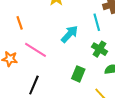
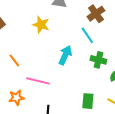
green rectangle: (78, 74) -> (88, 101), moved

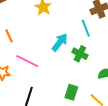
green cross: (98, 60) -> (80, 54), moved

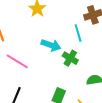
cyan arrow: (60, 42) -> (51, 45), turned 66

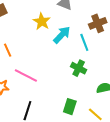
cyan arrow: (51, 45) -> (62, 35), moved, turned -60

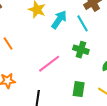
pink line: (26, 75) -> (49, 64), moved, turned -55

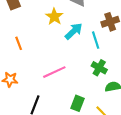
green cross: (81, 50) -> (99, 68), moved

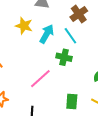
green cross: (99, 68) -> (64, 57), moved

